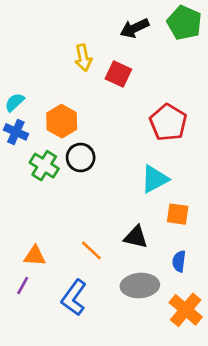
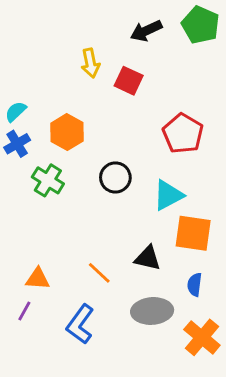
blue cross: (16, 132) -> (17, 144), turned 35
black circle: (81, 158) -> (115, 177), moved
orange square: (178, 214) -> (193, 233), size x1.5

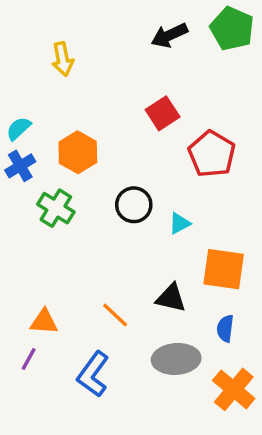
yellow arrow: (90, 63) -> (63, 59), moved
red square: (129, 81) -> (163, 113), moved, turned 32
cyan triangle: (168, 195) -> (180, 223), moved, size x0.6

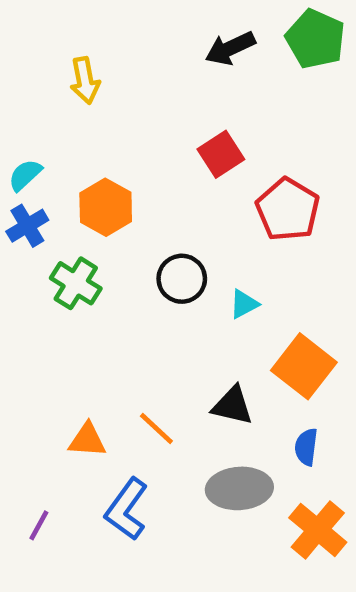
orange square: (224, 269) -> (304, 366), turned 30
orange triangle: (44, 322) -> (87, 440), moved
purple line: (29, 359) -> (39, 525), moved

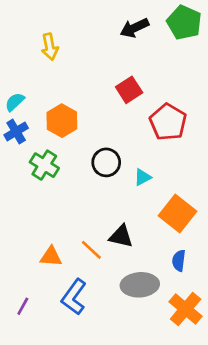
black triangle: (232, 405) -> (121, 236), moved

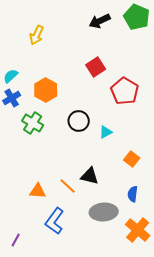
yellow arrow: (50, 47) -> (37, 35), turned 36
orange square: (177, 214) -> (132, 159), size x0.6
purple line: (23, 306) -> (16, 240), moved

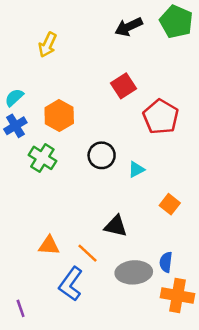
orange line: (68, 186) -> (87, 253), moved
blue semicircle: (133, 194) -> (166, 262), moved
orange cross: (138, 230) -> (177, 296), turned -30
purple line: (16, 240) -> (21, 308), turned -48

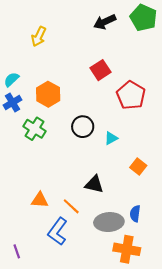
orange cross: (177, 296) -> (127, 249), moved

